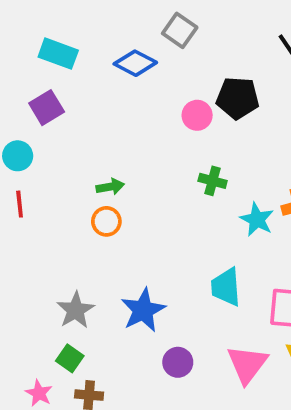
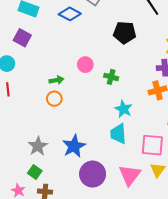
purple square: (47, 108) -> (22, 38), turned -30
pink circle: (197, 115) -> (85, 65), moved
cyan star: (257, 219) -> (124, 109), moved
purple circle: (178, 362) -> (93, 174), size x1.6

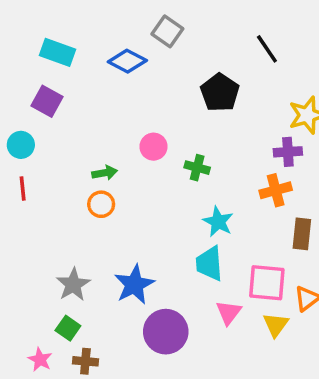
black pentagon: (125, 33) -> (220, 93), turned 30
pink triangle: (130, 175) -> (229, 312), moved, size x0.7

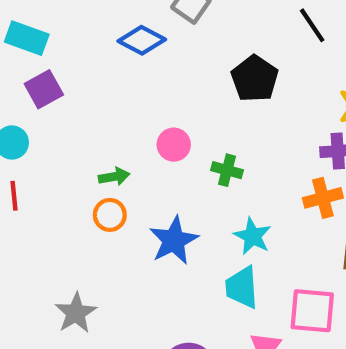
cyan rectangle: (57, 52) -> (27, 38), moved
purple square: (47, 101) -> (44, 89), turned 32
blue star: (134, 285) -> (174, 240), moved

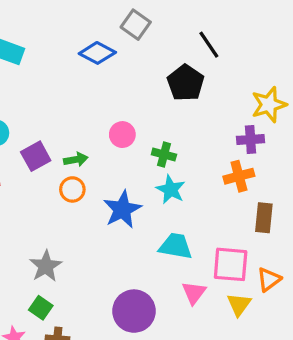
black line: (312, 25) -> (209, 45), moved
purple square: (44, 89) -> (36, 156), moved
cyan star: (253, 236) -> (171, 189), moved
cyan trapezoid: (242, 287) -> (176, 246), turned 104

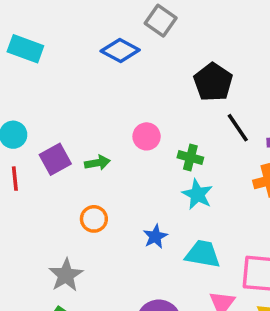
black line: (209, 45) -> (238, 128), moved
orange circle: (72, 189) -> (94, 219), moved
blue star: (122, 209) -> (155, 236), moved, size x0.6

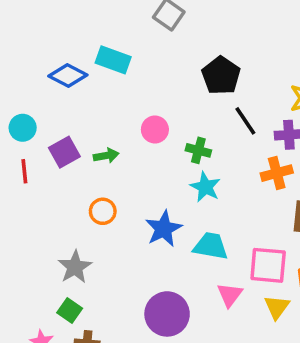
cyan rectangle: (25, 49) -> (113, 60), moved
blue diamond: (120, 50) -> (68, 76), moved
blue star: (155, 236) -> (164, 229), size x1.5

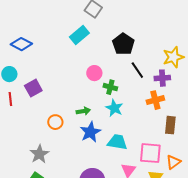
cyan rectangle: (113, 60) -> (79, 35), moved, turned -60
blue diamond: (68, 76) -> (21, 44), moved
pink circle: (155, 130) -> (94, 73), moved
green arrow: (106, 156) -> (83, 111), moved

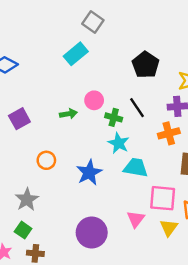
black pentagon: (123, 44) -> (146, 65), moved
black line: (137, 70) -> (137, 108), moved
green arrow: (83, 111) -> (68, 114), moved
cyan trapezoid: (117, 142) -> (136, 168), moved

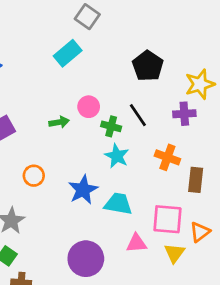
orange cross: (169, 133) -> (167, 157), moved, turned 35
cyan trapezoid: (136, 168) -> (118, 204), moved
pink triangle: (136, 219) -> (136, 243), turned 48

